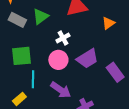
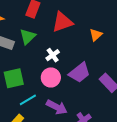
cyan line: (33, 79) -> (28, 100), turned 66

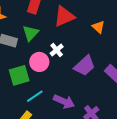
orange triangle: (96, 35) -> (98, 27), turned -32
pink circle: (51, 77) -> (39, 62), moved

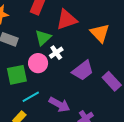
orange triangle: (98, 27) -> (100, 33), size x1.5
green triangle: (31, 33) -> (43, 38), moved

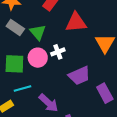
green triangle: (43, 38) -> (38, 32), moved, turned -42

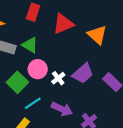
white cross: (58, 52) -> (58, 78), moved
green square: (14, 64) -> (17, 82), turned -30

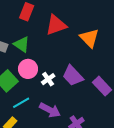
purple trapezoid: (83, 73) -> (73, 76), turned 85

